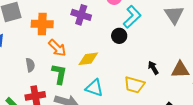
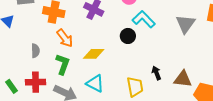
cyan L-shape: (132, 17) -> (144, 19), turned -100
yellow trapezoid: (134, 85) -> (135, 87), turned -125

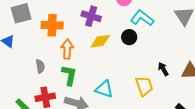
orange arrow: (65, 38) -> (67, 49), turned -132
yellow diamond: (94, 54) -> (100, 41), moved

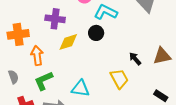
green L-shape: (69, 75) -> (44, 81), turned -115

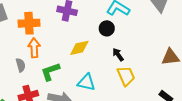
yellow diamond: (68, 42) -> (79, 48), moved
orange arrow: (37, 55) -> (34, 48), moved
black arrow: (135, 59) -> (118, 55), moved

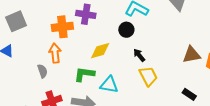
orange cross: (29, 23) -> (62, 27), moved
green L-shape: (50, 72) -> (84, 74), moved, turned 30

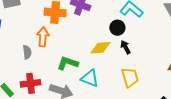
yellow diamond: (100, 51) -> (100, 48), moved
black arrow: (139, 55) -> (125, 47), moved

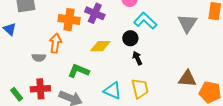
yellow diamond: (100, 48) -> (100, 46), moved
gray semicircle: (27, 52) -> (39, 57), turned 96
cyan triangle: (90, 78) -> (113, 91), moved

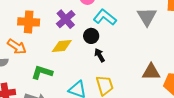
purple cross: (95, 13) -> (66, 19), moved, turned 30
orange arrow: (55, 43) -> (17, 47), turned 120

